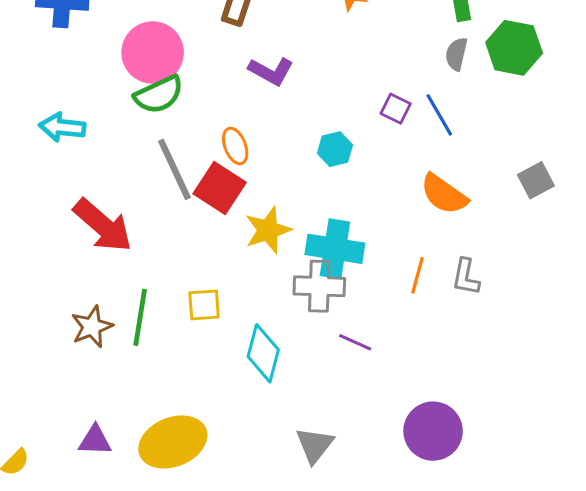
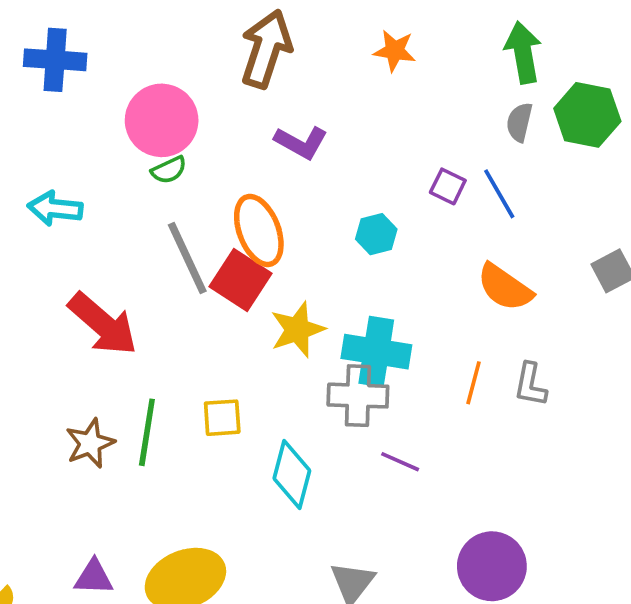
green semicircle: (159, 95) -> (169, 170), size x0.6
orange ellipse: (235, 146) -> (259, 230), size x1.6

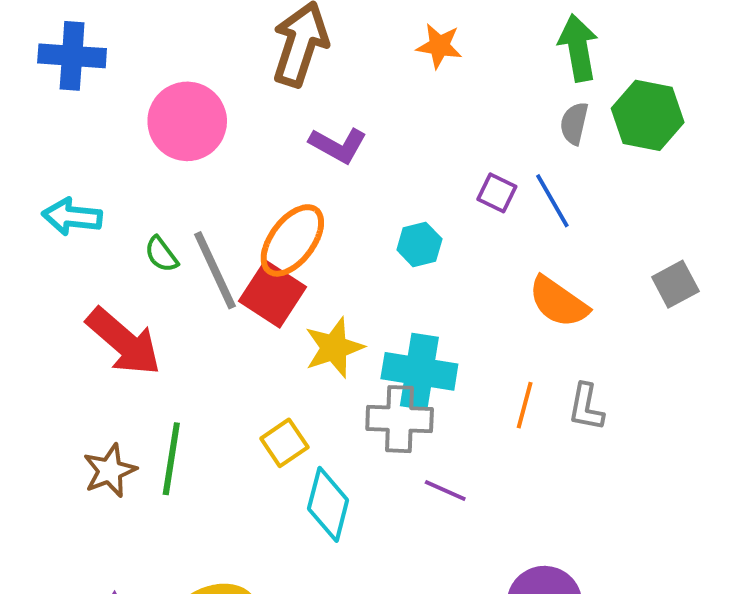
green semicircle: (169, 170) -> (161, 254), moved, turned 78
orange ellipse: (259, 230) -> (292, 240), turned 58
yellow square: (222, 418) -> (284, 443), moved, turned -30

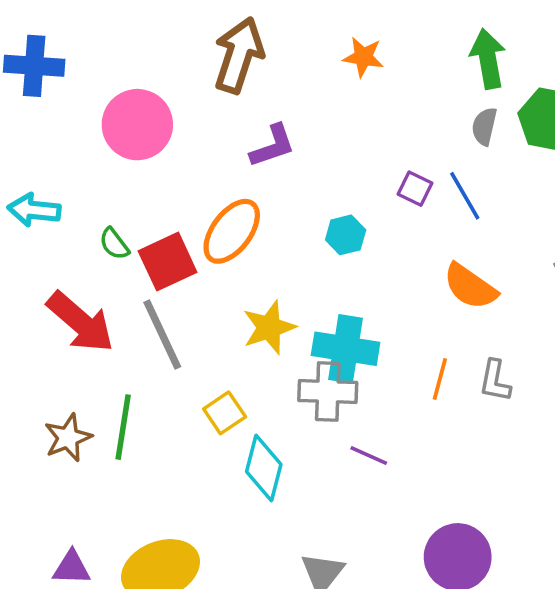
purple L-shape: (338, 145) -> (273, 146), turned -48
gray line: (215, 270) -> (162, 335), moved
red square: (273, 294) -> (168, 262), moved, turned 32

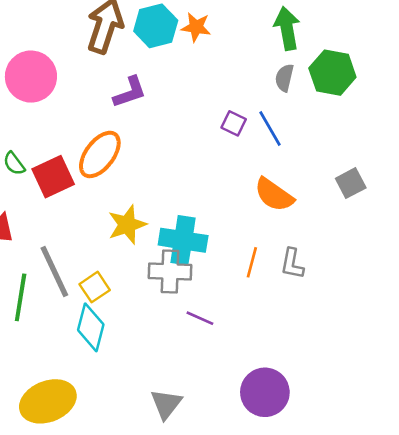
cyan hexagon: (346, 235) -> (156, 26), moved, size x1.5
gray line: (162, 335) -> (54, 271), moved
cyan diamond: (264, 468) -> (91, 327), moved

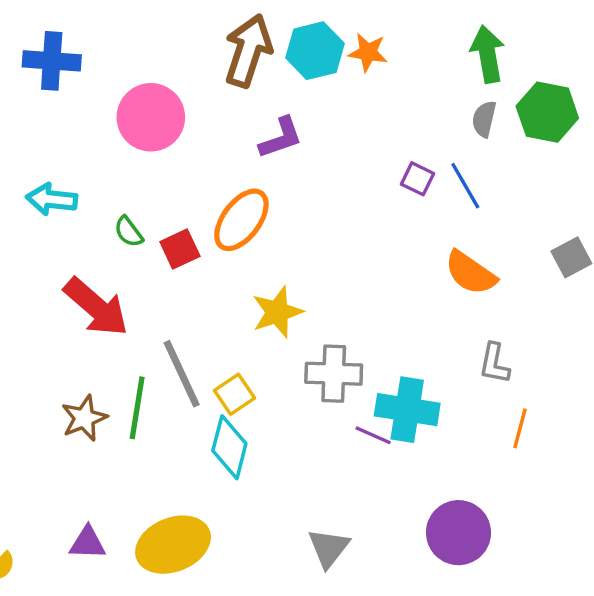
red square: (53, 177) -> (180, 249), size x0.7
cyan cross: (183, 240) -> (407, 410), moved
orange line: (252, 262) -> (520, 428), moved

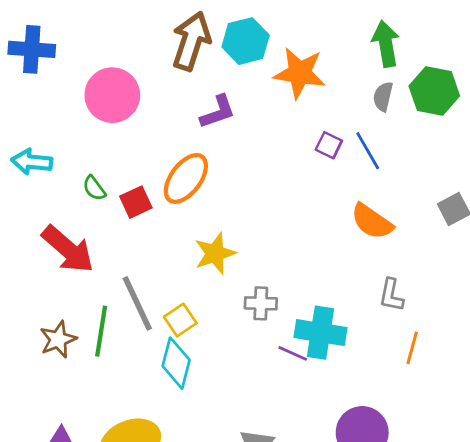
orange star: (368, 52) -> (300, 73), moved, size x1.6
gray cross: (334, 374) -> (261, 303), size x0.7

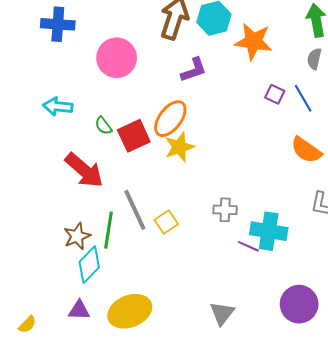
red square: (136, 202) -> (134, 136), size x1.4
yellow star: (215, 253) -> (179, 147), moved
cyan diamond: (176, 363) -> (89, 265), moved, turned 30

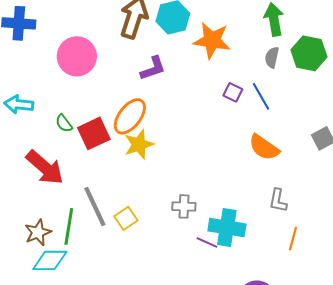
cyan diamond: (89, 265) -> (50, 260), turned 45

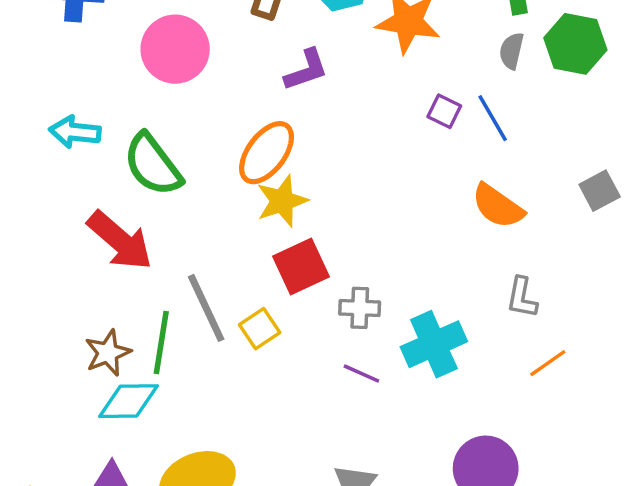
green semicircle: (64, 123) -> (153, 165), size x2.0
red square: (94, 133) -> (301, 267), moved
cyan cross: (227, 227) -> (434, 344), turned -33
orange line: (293, 238) -> (548, 363), turned 40
purple line: (207, 242) -> (361, 374), moved

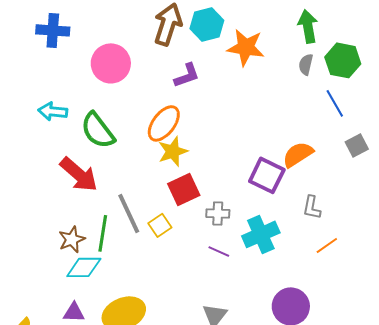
purple square: (444, 111) -> (267, 175), moved, size x1.8
blue line: (493, 118) -> (335, 103), moved
orange semicircle: (498, 206) -> (298, 154), turned 112

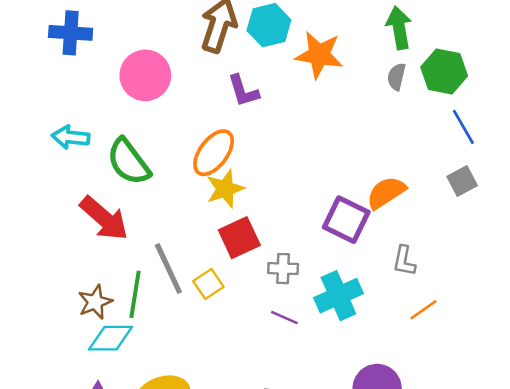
purple L-shape: (187, 75) -> (243, 91), turned 92
blue line: (335, 103) -> (463, 127), moved

